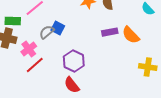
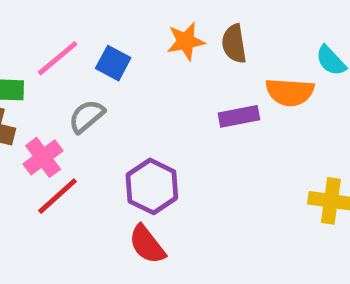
blue square: (58, 28) -> (113, 63), moved
orange semicircle: (131, 35) -> (290, 92), moved, turned -42

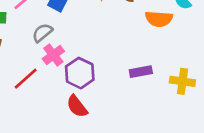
purple rectangle: (239, 116) -> (141, 72), moved
pink cross: (43, 157) -> (53, 55), moved

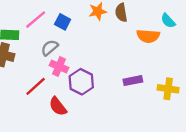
pink cross: (53, 55) -> (59, 66), turned -30
red semicircle: (77, 106) -> (58, 106), moved

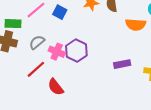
gray semicircle: (50, 48) -> (37, 42), moved
purple hexagon: (81, 82) -> (76, 51), moved

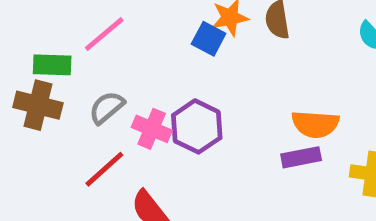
blue square: (60, 12) -> (209, 39), moved
orange semicircle: (136, 25) -> (315, 124), moved

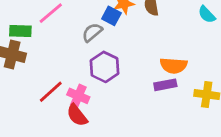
gray semicircle: (107, 108) -> (92, 32), moved
pink cross: (152, 129) -> (78, 96), moved

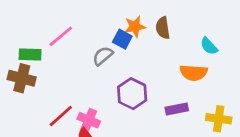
cyan semicircle: (207, 14) -> (209, 46), moved
orange semicircle: (174, 66) -> (194, 73), moved
purple hexagon: (105, 67) -> (132, 94), moved

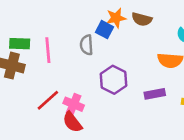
brown semicircle: (163, 28) -> (142, 19), turned -66
pink line: (61, 36) -> (48, 50), moved, turned -55
gray semicircle: (103, 56) -> (86, 45), turned -54

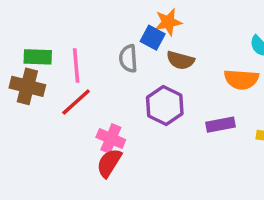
brown semicircle: (142, 19) -> (180, 60), moved
red line: (48, 100) -> (76, 102), moved
red semicircle: (72, 122) -> (109, 163), turned 70

